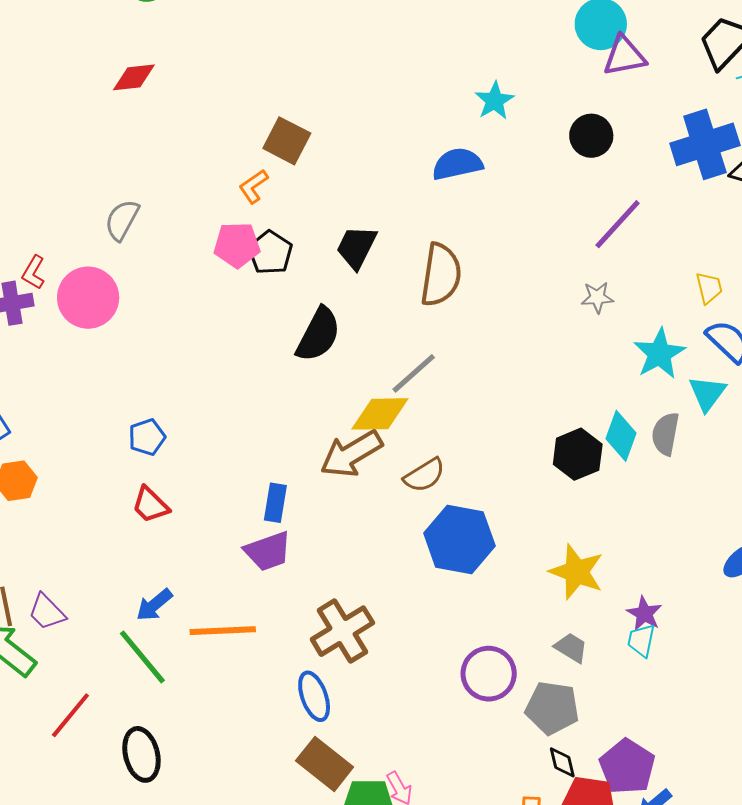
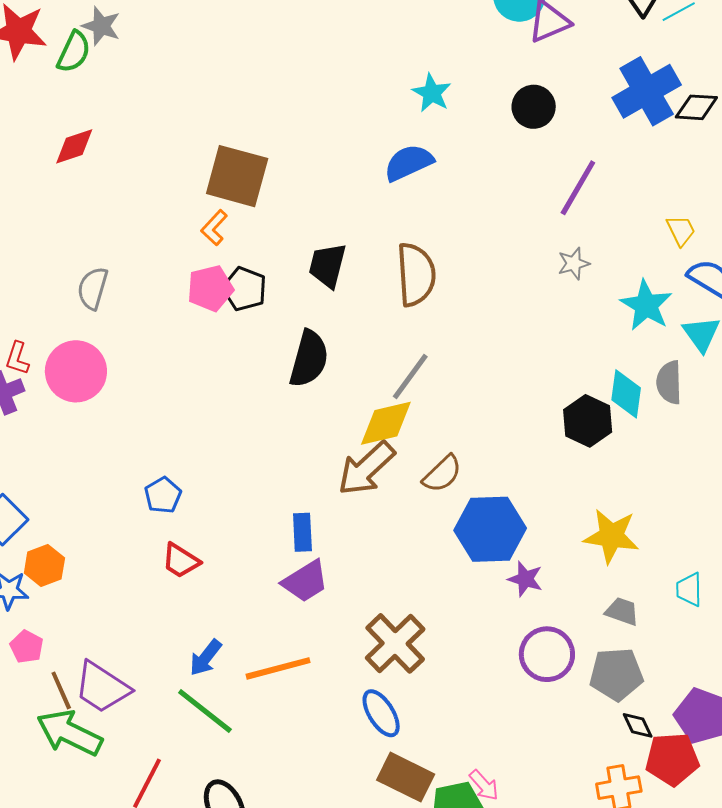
brown square: (287, 141) -> (237, 176), size x1.4
purple trapezoid: (47, 612) -> (102, 687), size x1.5
purple star: (644, 614) -> (525, 579), moved

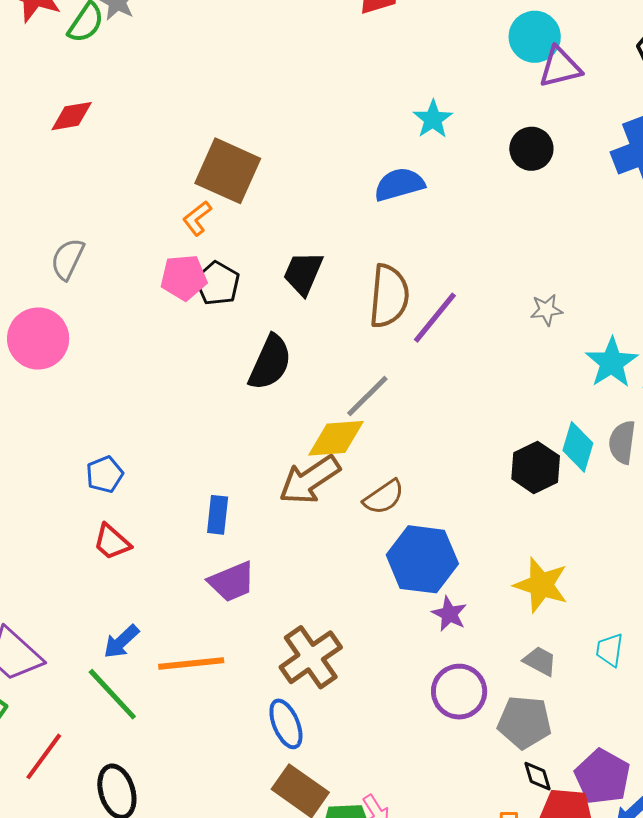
purple line: (578, 188) -> (435, 318), moved
blue rectangle: (302, 532) -> (218, 515), moved

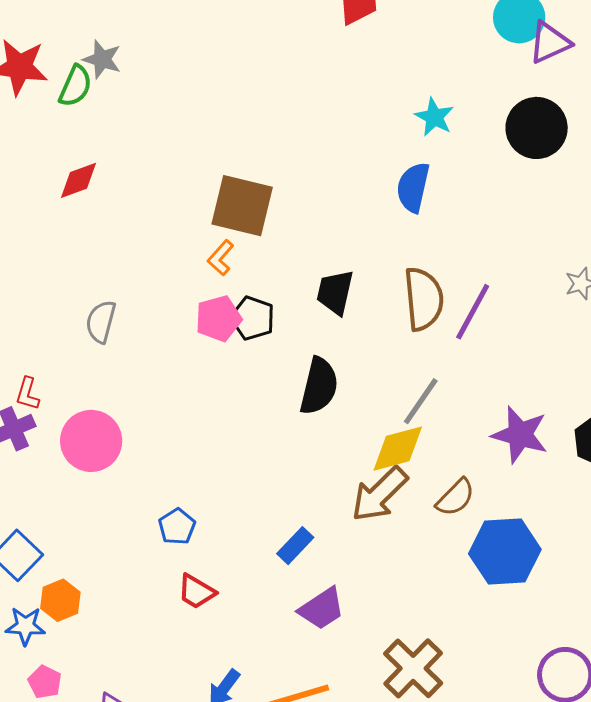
black circle: (531, 149) -> (537, 128), size x1.4
blue semicircle: (399, 184) -> (413, 187), turned -51
pink circle: (38, 338) -> (91, 441), moved
blue rectangle: (218, 515) -> (295, 546), turned 48
purple star: (449, 614) -> (520, 435), moved, size x1.6

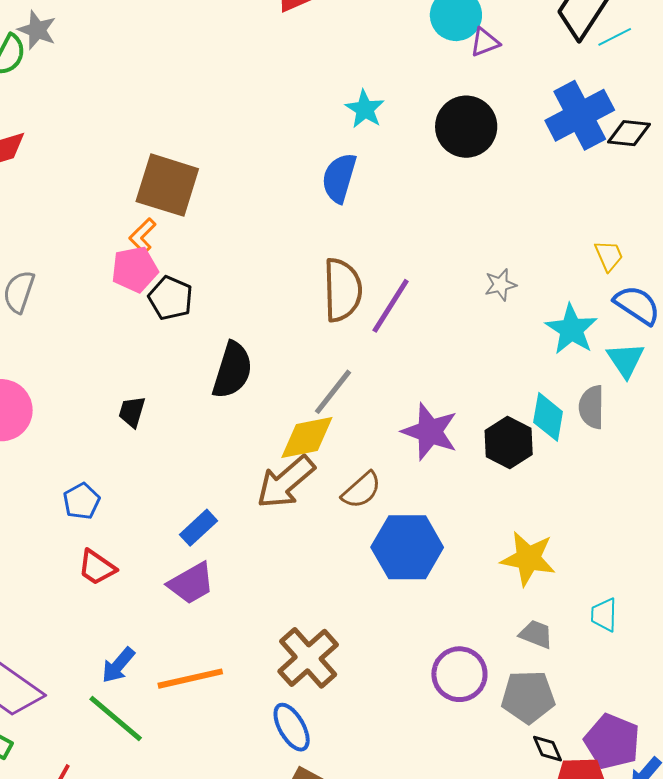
purple triangle: (550, 43) -> (485, 42), size x0.7
black trapezoid: (335, 292) -> (132, 412), moved, size x0.7
pink pentagon: (218, 319) -> (135, 269), moved
purple trapezoid: (322, 609) -> (191, 583), moved

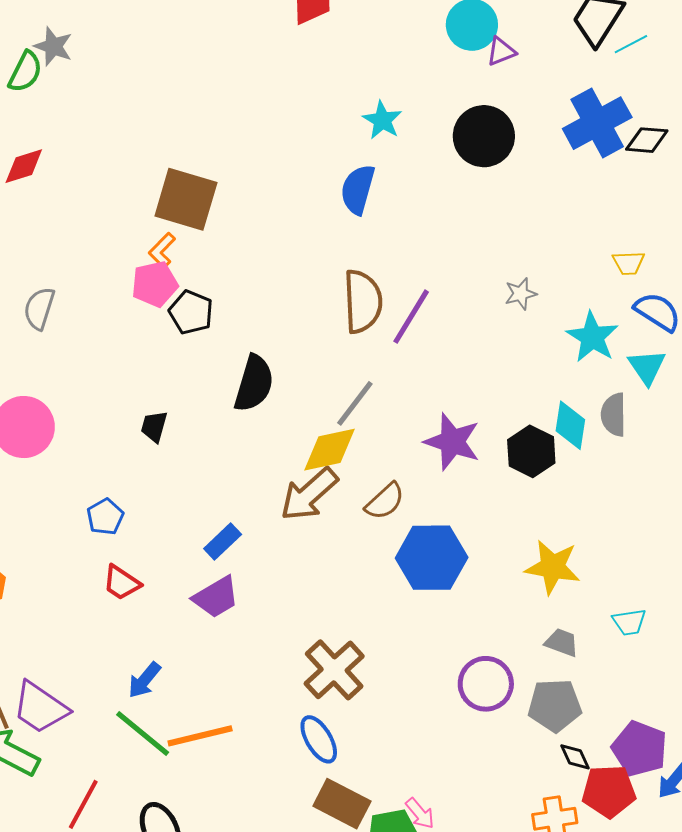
yellow trapezoid: (609, 256) -> (629, 263), turned 112
cyan trapezoid: (604, 615) -> (629, 622), turned -99
orange line: (190, 679) -> (200, 736), moved

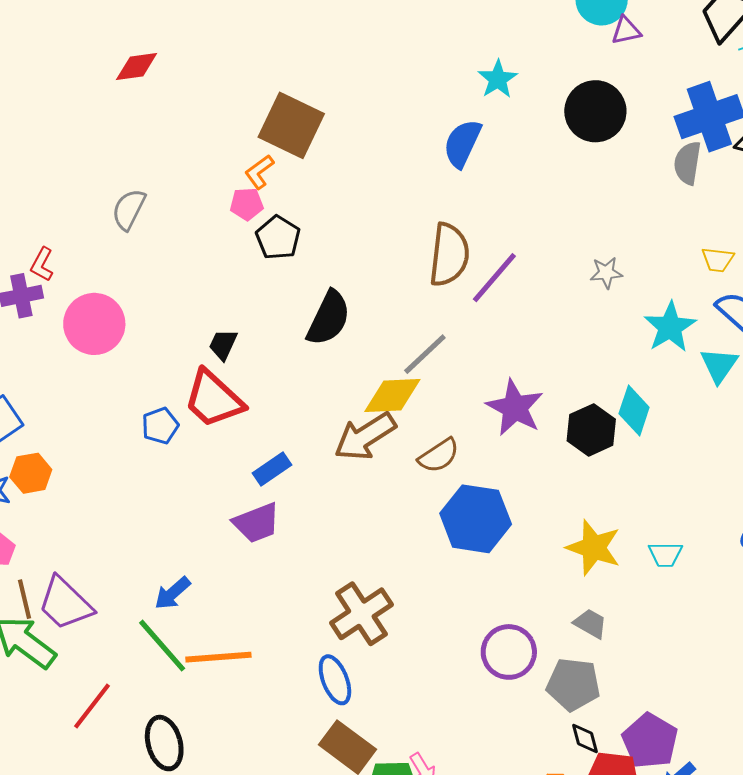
pink pentagon: (155, 284) -> (247, 204), size x0.7
gray semicircle: (614, 415) -> (687, 163), moved
red trapezoid: (122, 583) -> (214, 399), moved, size x1.6
cyan trapezoid: (629, 622) -> (665, 554), moved

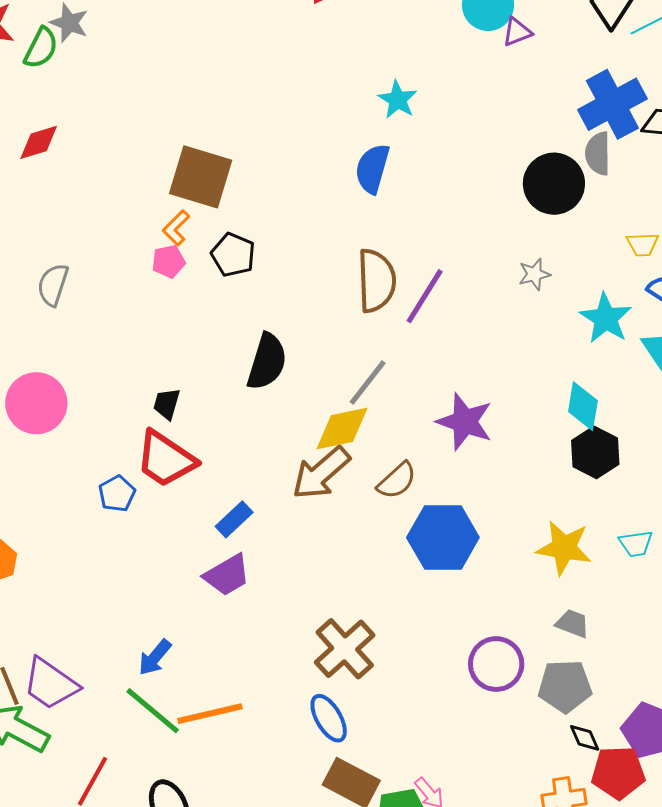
black circle: (595, 111) -> (554, 184), moved
black pentagon: (278, 238) -> (233, 255), moved
black hexagon: (591, 430) -> (595, 452), moved

